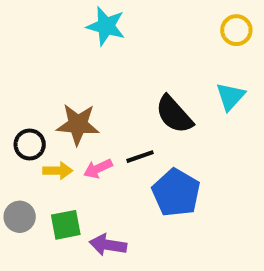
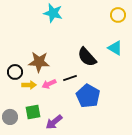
cyan triangle: (230, 96) -> (115, 48), turned -42
gray circle: (20, 217) -> (10, 117), moved
purple arrow: (108, 245) -> (54, 122), turned -48

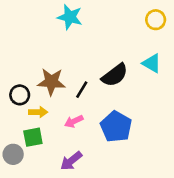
black semicircle: (87, 57) -> (115, 75), turned -85
black line: (70, 78) -> (82, 90), moved, turned -40
pink arrow: (49, 84) -> (74, 121), moved
green square: (33, 112) -> (33, 137), moved

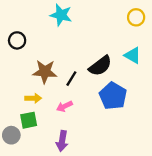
black circle: (20, 95) -> (17, 40), moved
blue pentagon: (116, 127) -> (113, 96), moved
purple arrow: (71, 161) -> (62, 141), turned -42

